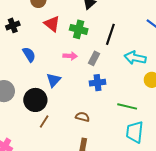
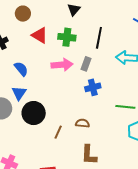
pink arrow: (70, 56) -> (62, 65), size x1.5
blue triangle: (54, 80) -> (19, 93), moved
brown line: (44, 122) -> (58, 132), moved

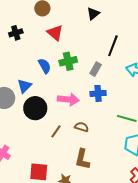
green cross: (67, 37) -> (68, 61), moved, turned -30
pink arrow: (62, 65) -> (68, 99), moved
blue semicircle: (21, 69) -> (45, 66), moved

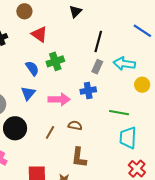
gray rectangle: (96, 69) -> (97, 67), moved
blue triangle: (24, 86) -> (28, 93), moved
black circle: (35, 108) -> (15, 128), moved

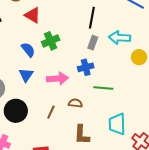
green line: (119, 113) -> (103, 88), moved
cyan trapezoid: (128, 138) -> (117, 124), moved

